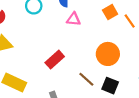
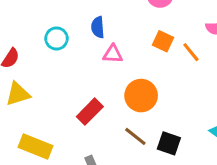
orange square: (110, 12) -> (163, 41), turned -32
orange circle: (108, 54) -> (141, 96), moved

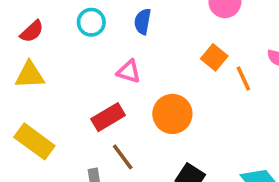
pink triangle: (113, 54) -> (129, 71), moved
brown line: (135, 136) -> (123, 157), moved

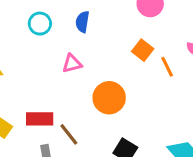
pink triangle: (129, 71) -> (72, 63), turned -30
red rectangle: (108, 117) -> (40, 119), moved, turned 32

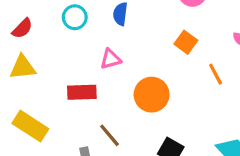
orange line: (167, 67) -> (216, 74), moved
red rectangle: (40, 119) -> (82, 92), moved

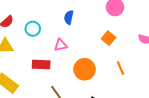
cyan circle: (75, 17) -> (33, 29), moved
orange line: (216, 74) -> (121, 68), moved

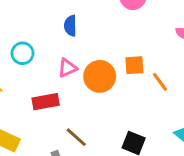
orange square: (108, 38) -> (134, 65), moved, turned -32
orange circle: (85, 69) -> (100, 76), moved

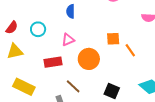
orange circle: (100, 76) -> (89, 59), moved

